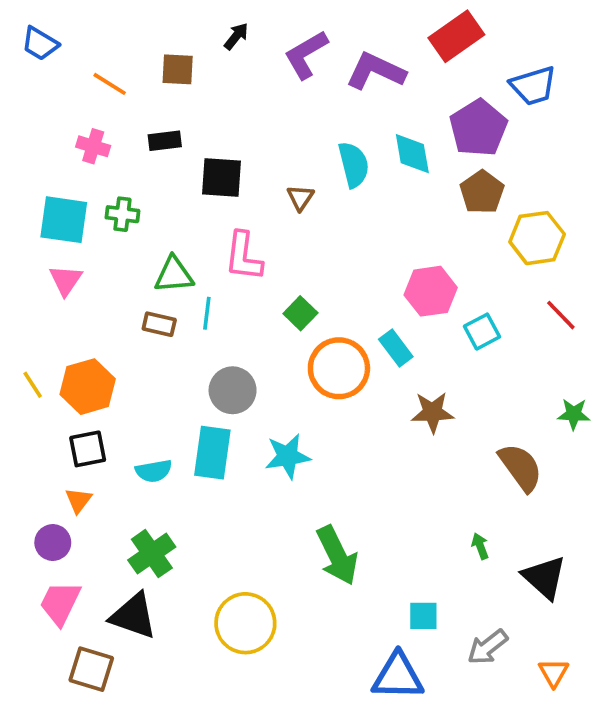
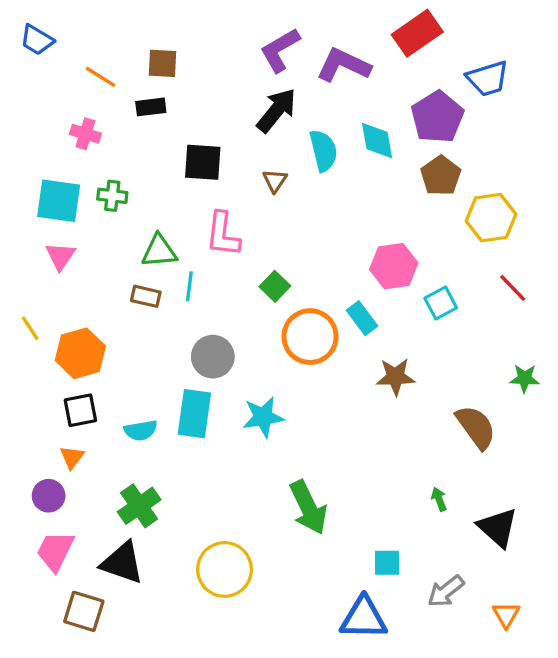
black arrow: (236, 36) -> (276, 110), moved, size x1.8
black rectangle: (165, 141) -> (151, 107), moved
yellow line: (33, 385) -> (30, 328), moved

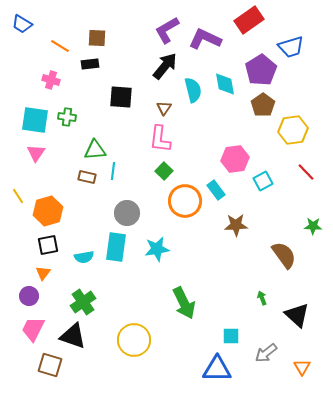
pink L-shape: (223, 234) -> (160, 139), moved

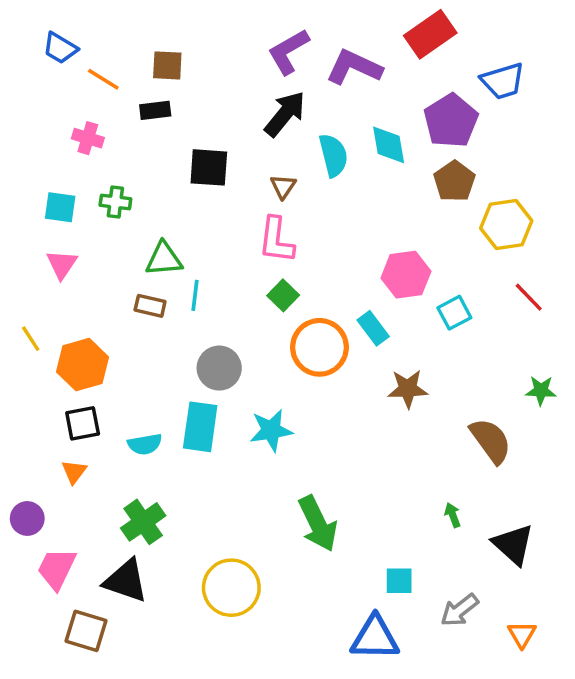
blue trapezoid: (22, 24) -> (60, 48), moved
cyan square: (35, 120) -> (60, 207), size x0.7
purple circle: (29, 296) -> (27, 518), moved

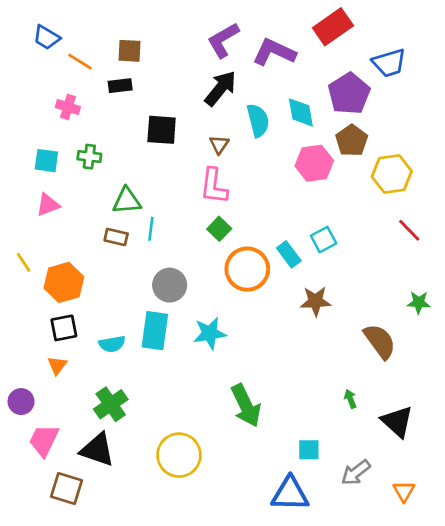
pink triangle: (62, 264) -> (48, 205), turned 35
pink hexagon: (406, 275) -> (314, 163), moved
cyan square: (454, 313) -> (324, 240), moved

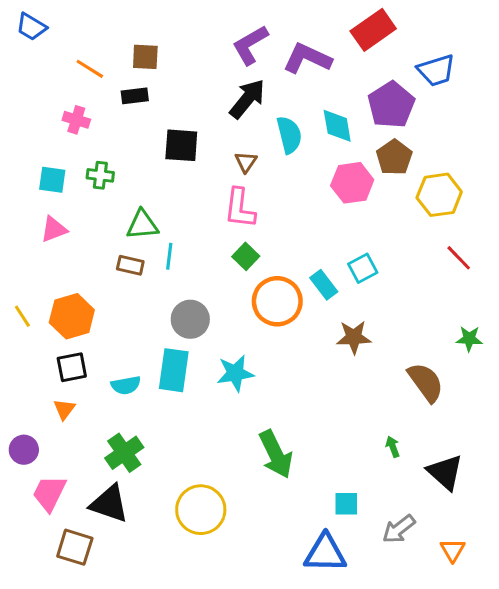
blue trapezoid: (46, 37) -> (31, 27), moved
yellow line: (24, 262) -> (22, 316), moved

